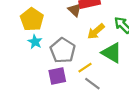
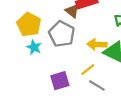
yellow arrow: (96, 31) -> (97, 44), moved, turned 48
gray pentagon: (63, 50) -> (62, 34), moved

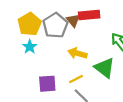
gray pentagon: (62, 34) -> (55, 25), moved
yellow arrow: (97, 44) -> (77, 53), moved

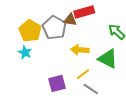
brown triangle: (73, 20) -> (70, 20), turned -32
cyan star: (30, 47) -> (25, 52), moved

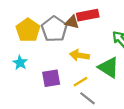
cyan star: (25, 52) -> (20, 63), moved
purple square: (57, 83) -> (51, 78), moved

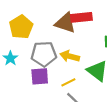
brown triangle: (72, 22) -> (65, 23), size x1.5
gray pentagon: (54, 29) -> (44, 54), moved, turned 30

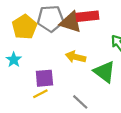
gray pentagon: (44, 54) -> (51, 19), moved
yellow line: (68, 82) -> (40, 94), moved

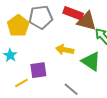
red rectangle: (87, 16) -> (73, 13), turned 30
brown triangle: (71, 22) -> (87, 21), moved
yellow line: (40, 94) -> (21, 83), moved

